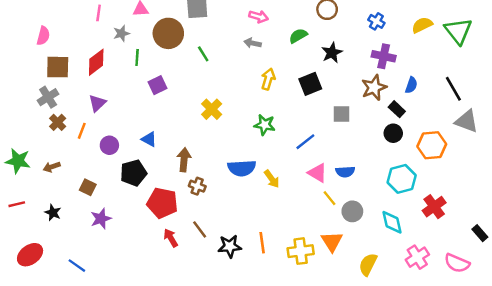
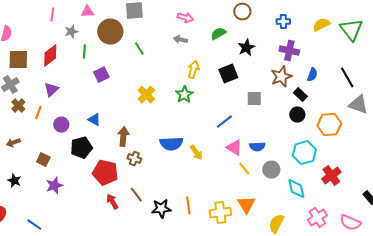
blue cross: (376, 21) -> (283, 22), turned -32
green star: (265, 125) -> (184, 95), moved, turned 30
gray circle: (352, 211) -> (271, 170), moved

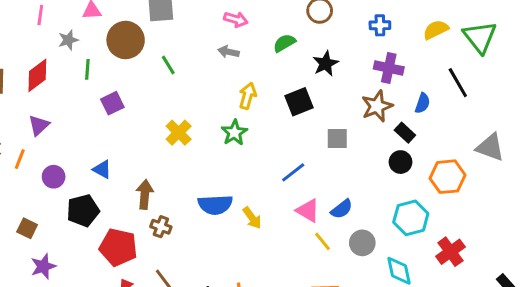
black line: (347, 78) -> (458, 83), moved
blue semicircle: (257, 147) -> (342, 209), turned -35

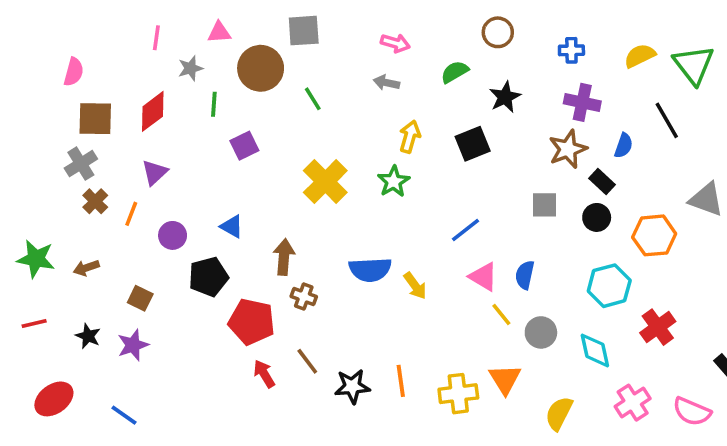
yellow cross: (179, 133) -> (325, 182), size x1.4
gray square: (337, 139) -> (545, 205), moved
blue semicircle: (342, 209) -> (525, 275), turned 140
gray circle: (362, 243) -> (541, 332), moved
purple star: (43, 266) -> (133, 345), moved

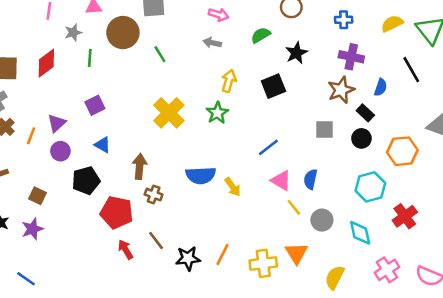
purple square: (244, 146) -> (95, 105), moved
purple triangle: (155, 173) -> (57, 123), moved
orange line: (401, 381) -> (222, 254), turned 35

